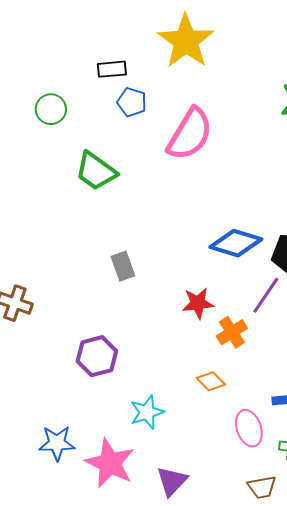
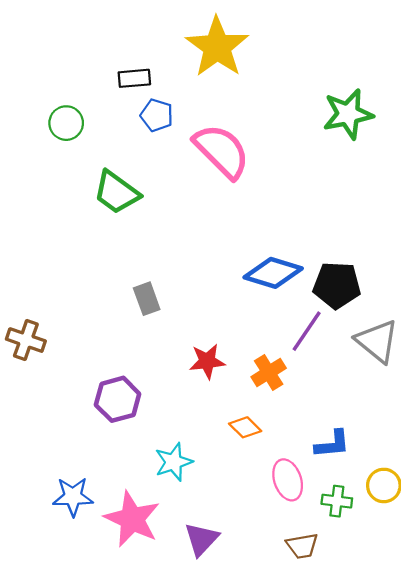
pink semicircle: (190, 134) -> (222, 151), turned -76
red star: (198, 303) -> (207, 361), moved

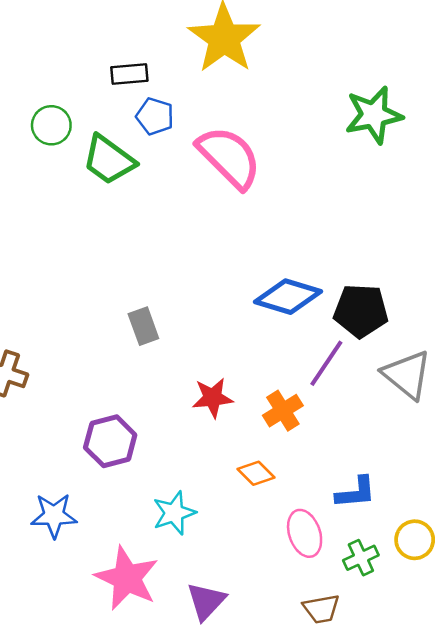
green trapezoid: (116, 192) -> (109, 160), moved
blue star: (73, 497) -> (54, 515), moved
green cross: (337, 501) -> (361, 558), turned -32

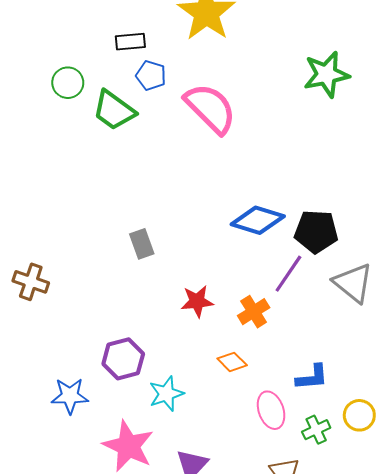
purple hexagon: (110, 441) -> (123, 359), moved

